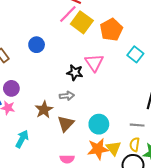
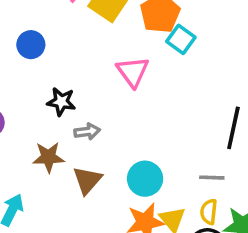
cyan square: (135, 54) -> (181, 39), moved
black star: (75, 73) -> (61, 102), moved
brown star: (44, 110) -> (48, 157), turned 30

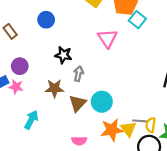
gray arrow: (87, 131) -> (79, 74), turned -72
gray line: (212, 178) -> (140, 121), moved
cyan circle: (145, 179) -> (102, 102), moved

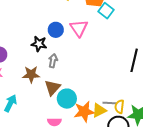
blue circle: (46, 20) -> (56, 30), moved
cyan circle: (102, 102) -> (67, 99), moved
yellow triangle: (128, 129) -> (99, 110), turned 42

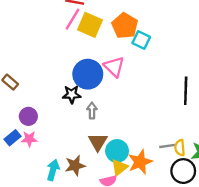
blue circle: (56, 30) -> (88, 74), size x1.6
brown star: (31, 74) -> (75, 166), moved
yellow triangle: (99, 110) -> (119, 167), moved

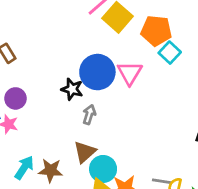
orange pentagon: (125, 26) -> (156, 31), turned 30

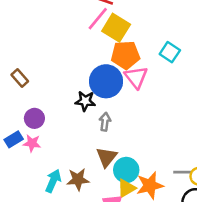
orange pentagon: (156, 31) -> (125, 55), moved

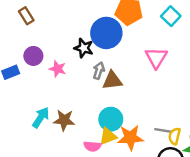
pink triangle: (136, 77) -> (156, 58), moved
pink star: (32, 143) -> (58, 69), moved
brown triangle: (107, 157) -> (112, 80), moved, turned 35

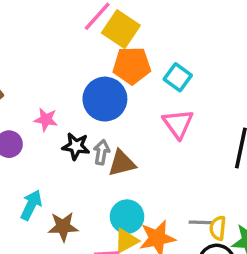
cyan square: (171, 16) -> (178, 77), moved
black star: (84, 48) -> (76, 146), moved
pink star: (58, 69) -> (46, 120), moved
cyan arrow: (41, 117) -> (31, 205), moved

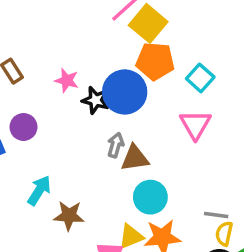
pink star: (46, 120) -> (67, 80), moved
black star: (76, 146) -> (96, 100), moved
cyan circle: (127, 217) -> (150, 197), moved
gray line: (201, 222) -> (216, 215), moved

